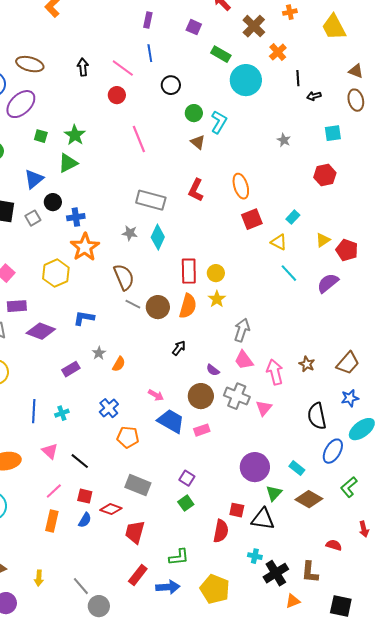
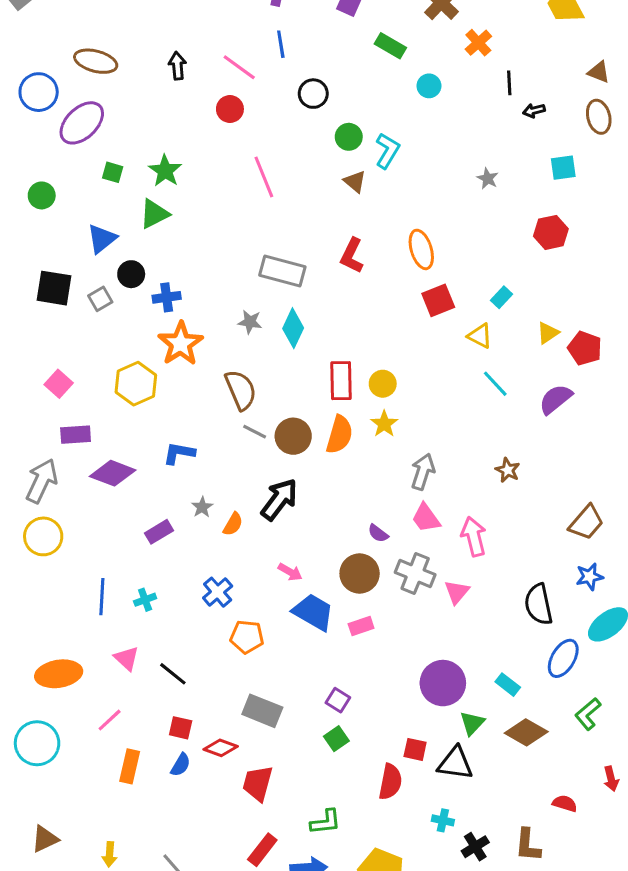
cyan circle: (246, 80) -> (429, 86), size x0.5
black arrow: (179, 348) -> (279, 499), moved, size x1.8
brown star: (307, 364) -> (508, 470), moved
pink line: (54, 491) -> (110, 720), moved
black cross: (276, 573) -> (475, 847), size x0.7

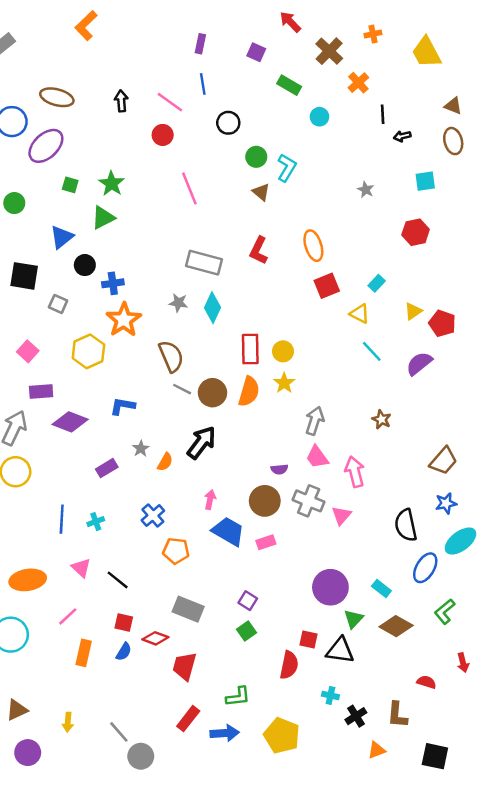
gray square: (100, 299) -> (58, 304), moved, turned -36
purple semicircle: (378, 533) -> (279, 469), turned -42
pink arrow: (290, 572) -> (210, 500), turned -108

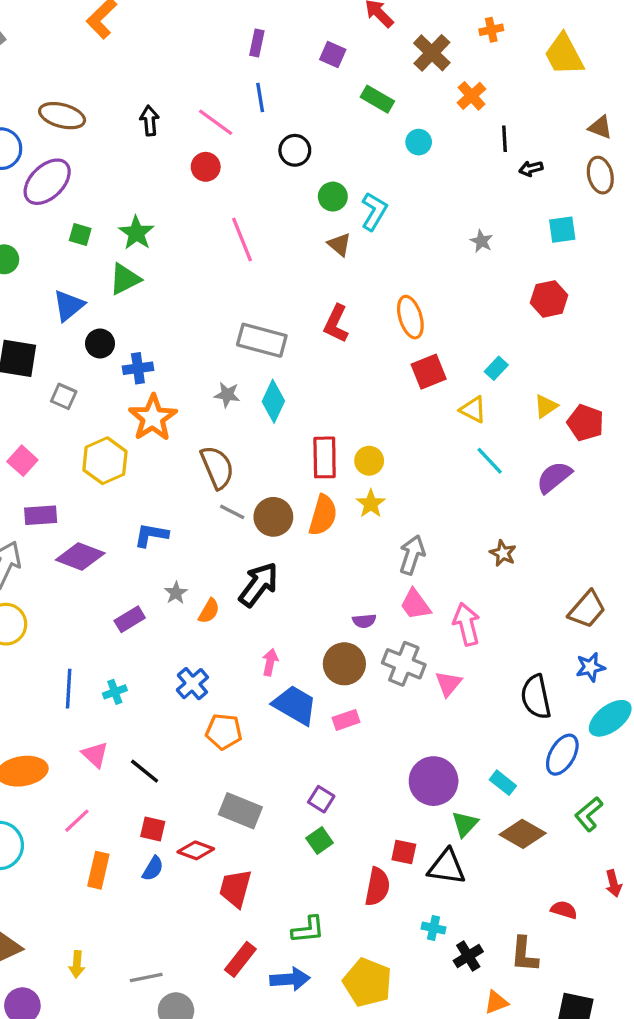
gray line: (119, 732) -> (146, 978), turned -60

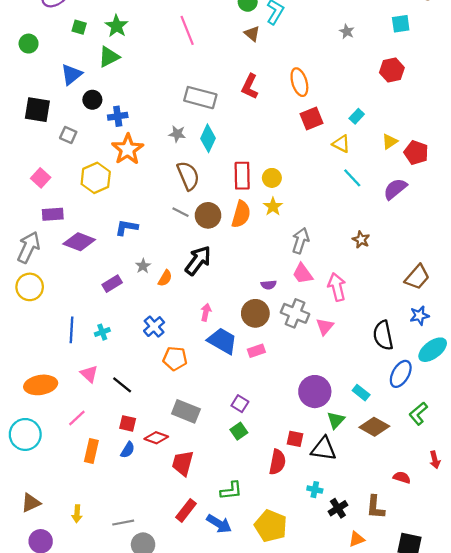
brown semicircle: (217, 467) -> (188, 176), moved
blue arrow: (290, 979) -> (219, 524), turned 35

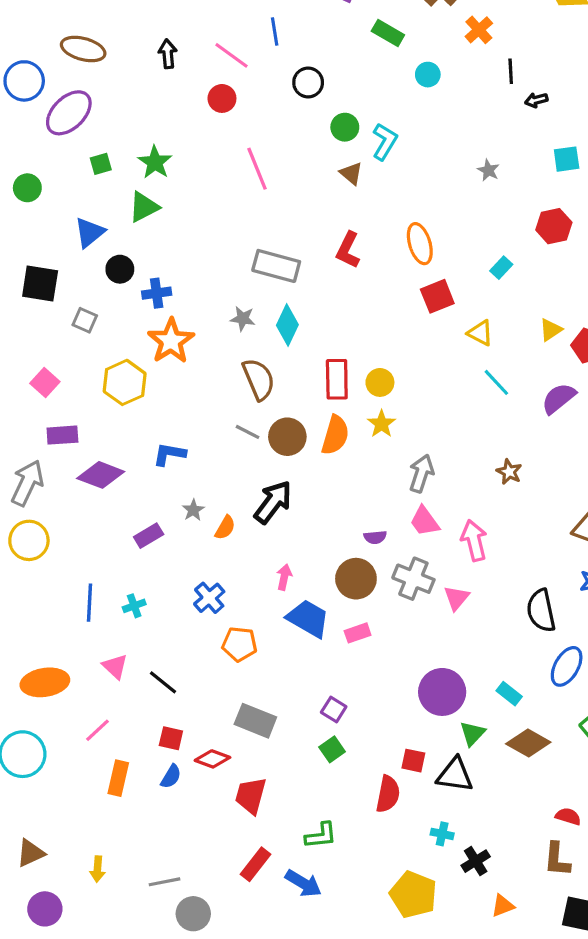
green square: (79, 27) -> (101, 164), turned -32
cyan rectangle: (357, 116) -> (501, 268), moved
brown L-shape: (375, 507) -> (557, 859), moved
yellow pentagon: (271, 526) -> (413, 895), moved

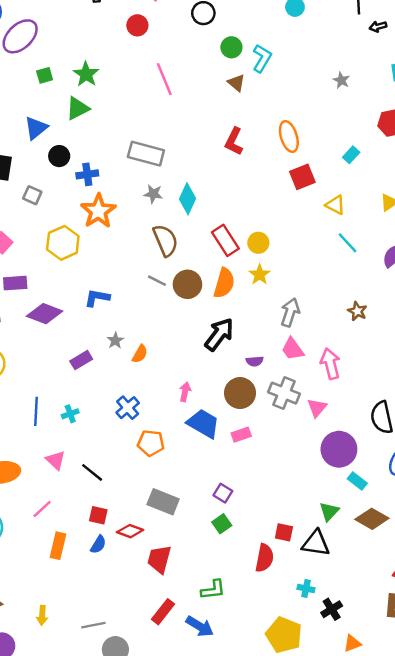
gray rectangle: (276, 266) -> (146, 154), moved
red rectangle: (337, 379) -> (225, 240), turned -32
black arrow: (273, 502) -> (219, 334), moved
purple circle: (442, 692) -> (339, 449), moved

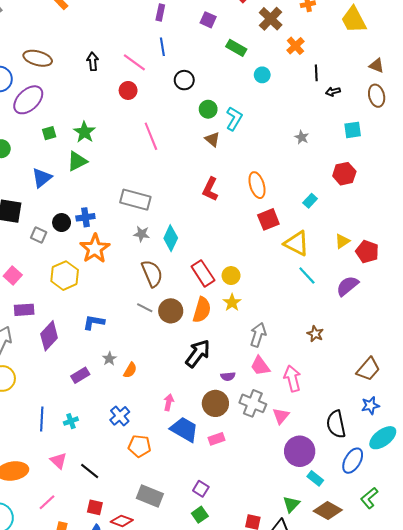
black circle: (59, 156) -> (62, 223), moved
yellow triangle: (335, 205) -> (297, 243), size x1.5
purple diamond: (45, 314) -> (49, 336), turned -68

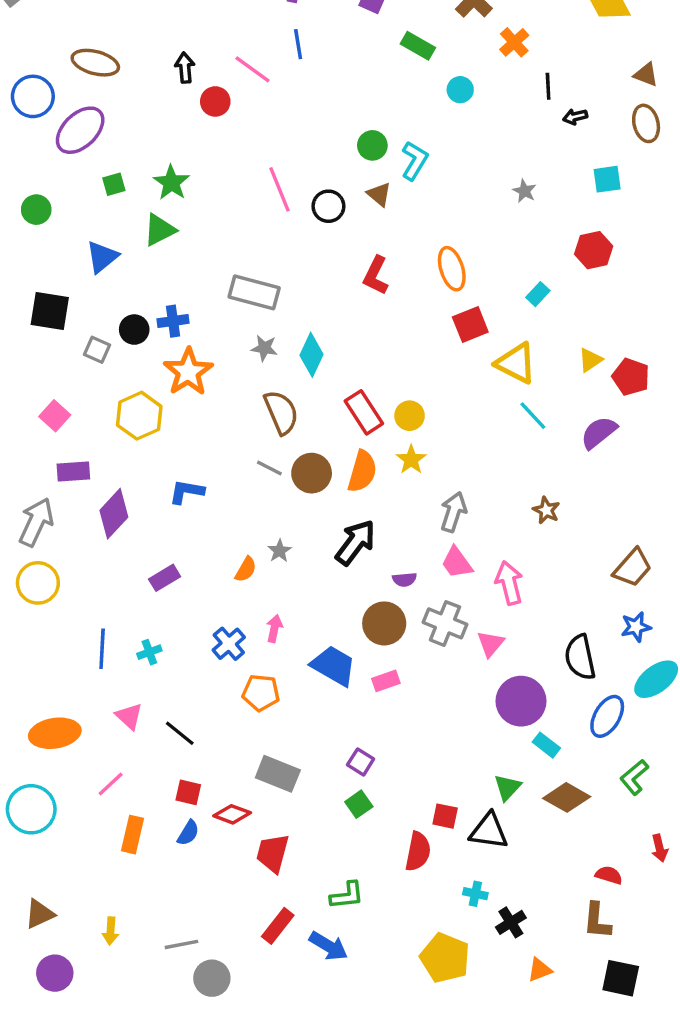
black circle: (184, 80) -> (328, 206), moved
red circle: (128, 90) -> (215, 101), moved
gray star: (109, 359) -> (279, 551), moved
pink arrow: (169, 402) -> (274, 629), moved

